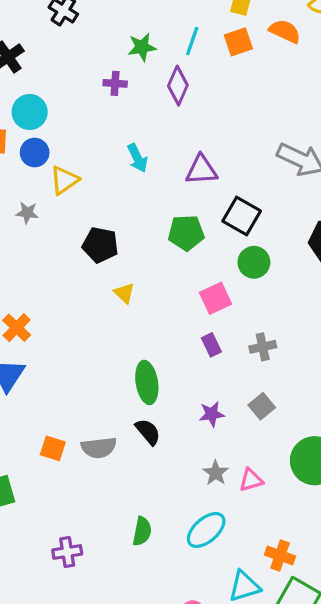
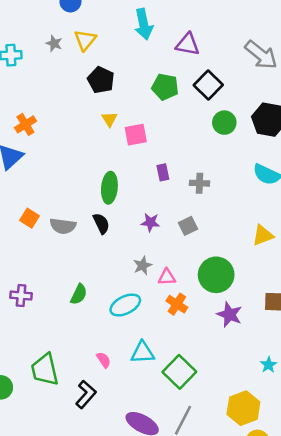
cyan arrow: (137, 158) -> (144, 24), size x1.4
yellow triangle: (64, 180) -> (85, 40), moved, turned -30
green circle: (254, 262) -> (224, 123), moved
pink square: (216, 298) -> (136, 135), moved
orange cross: (280, 555) -> (177, 304), moved

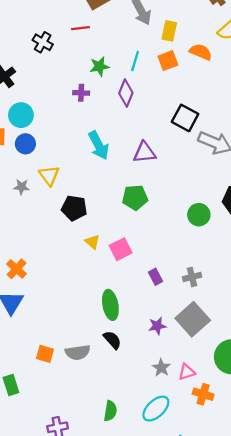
black square: (208, 85) -> (185, 118), moved
gray square: (188, 226) -> (193, 319), size x1.8

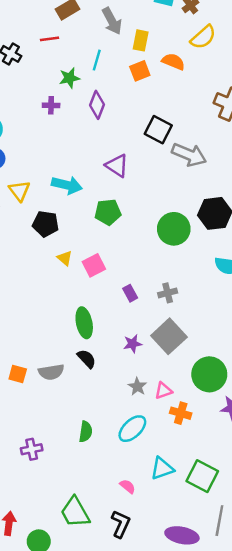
cyan line: (135, 61) -> (97, 60), moved
cyan arrow: (99, 145) -> (67, 185), moved, turned -48
purple triangle: (144, 152) -> (117, 166), turned 40
green circle: (199, 215) -> (174, 229), size x1.4

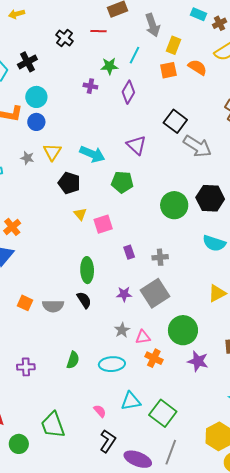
cyan ellipse: (132, 429) -> (112, 364), turned 30
black L-shape: (121, 524) -> (108, 441), moved

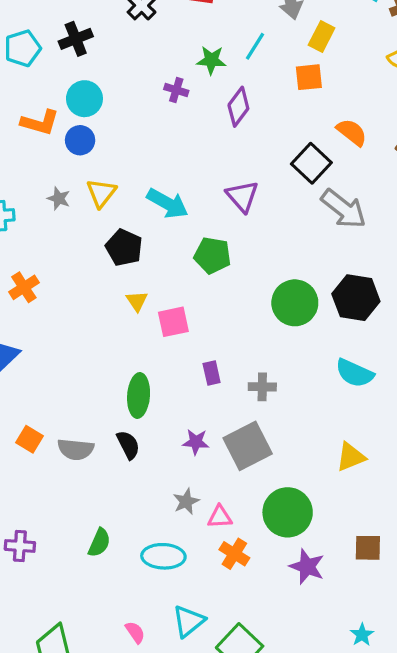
orange semicircle: (197, 67) -> (352, 132), moved
orange cross: (12, 227) -> (24, 287), moved
cyan triangle: (131, 401) -> (188, 621), turned -35

